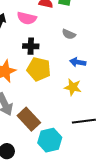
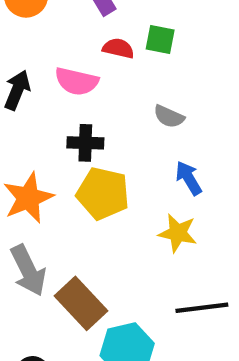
blue arrow: (78, 62) -> (189, 178), turned 49

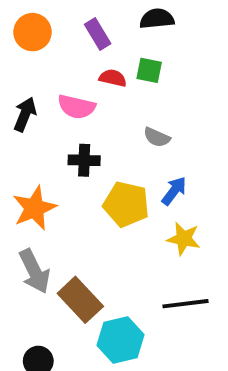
blue arrow: (189, 178) -> (174, 191), turned 68
yellow pentagon: (103, 193) -> (126, 204), moved
yellow star: (178, 233) -> (184, 239), moved

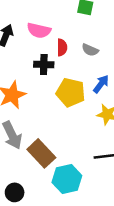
red semicircle: (113, 78) -> (62, 47), moved, turned 77

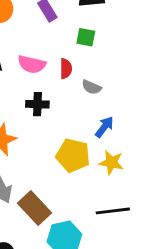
red semicircle: (62, 47) -> (66, 69), moved
yellow pentagon: (71, 93) -> (73, 155), moved

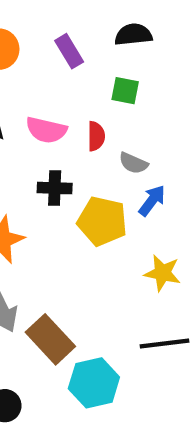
blue arrow: (104, 127) -> (152, 200), moved
yellow pentagon: (73, 155) -> (102, 221), moved

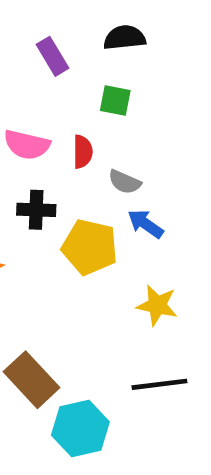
blue arrow: (152, 200) -> (146, 224), turned -92

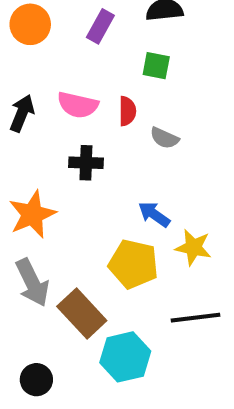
purple rectangle: (52, 56) -> (100, 26), turned 60
blue arrow: (146, 224) -> (154, 214), moved
yellow pentagon: (90, 247) -> (133, 264), moved

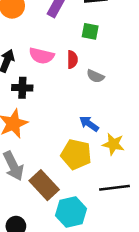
black cross: (86, 163) -> (22, 88), moved

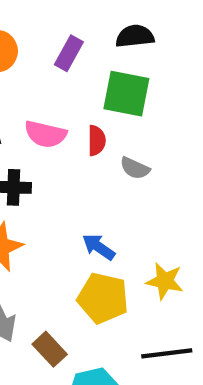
green square: (90, 31) -> (126, 94), size x1.6
blue arrow: (89, 124) -> (99, 247), moved
brown rectangle: (44, 185) -> (50, 349), size x0.7

